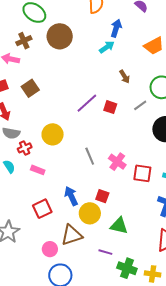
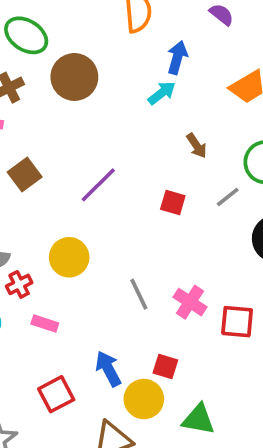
purple line: (87, 103) -> (98, 185), moved

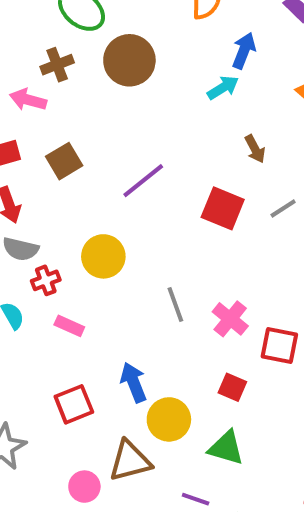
red square: (173, 203) -> (223, 208), size x1.5
red square: (165, 366) -> (232, 387), moved

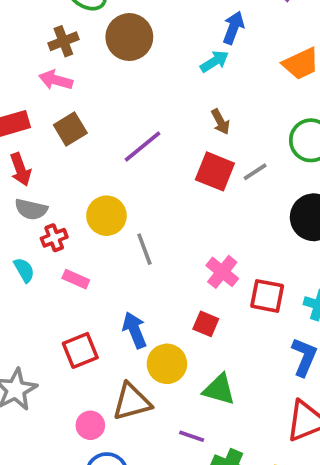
pink arrow: (28, 100) -> (56, 80), moved
brown arrow: (255, 149) -> (220, 122), moved
gray line: (283, 208) -> (255, 172), moved
gray line: (175, 304) -> (144, 249), moved
red square: (232, 387) -> (206, 324), moved

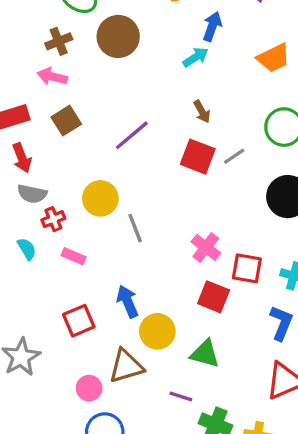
red square: (206, 324) -> (214, 297), moved, size x1.4

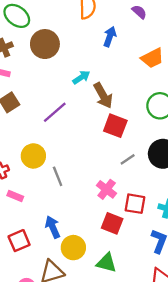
cyan arrow: (196, 57) -> (81, 77), moved
brown arrow: (202, 112) -> (103, 96), size x1.6
gray line: (234, 156) -> (128, 159), moved
red square: (198, 157) -> (115, 126), moved

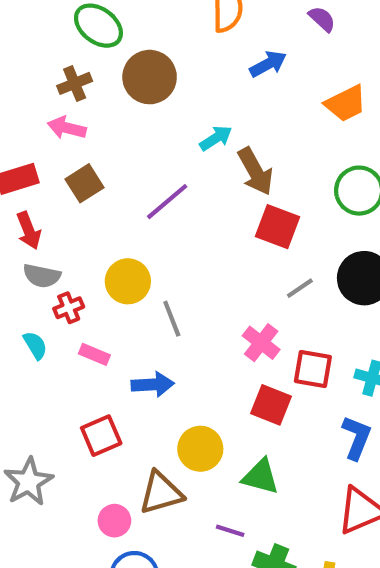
blue arrow: (110, 37) -> (268, 64), turned 42
blue arrow: (53, 227) -> (153, 385), moved, turned 110

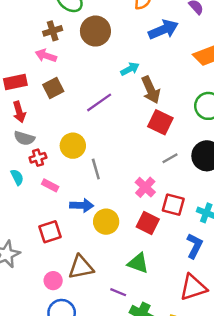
blue arrow: (268, 64) -> (163, 30), size x1.4
yellow circle: (200, 449) -> (106, 222), moved

